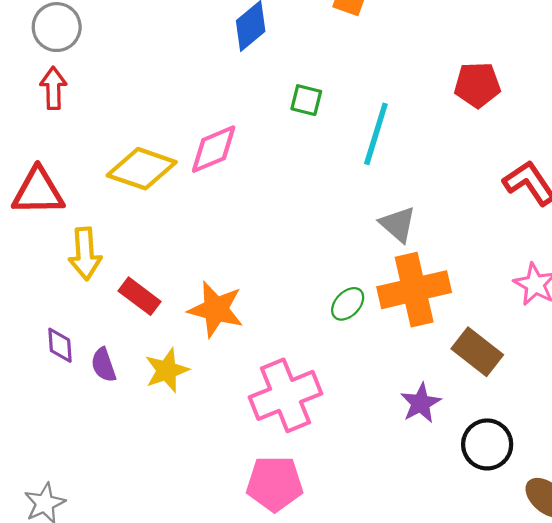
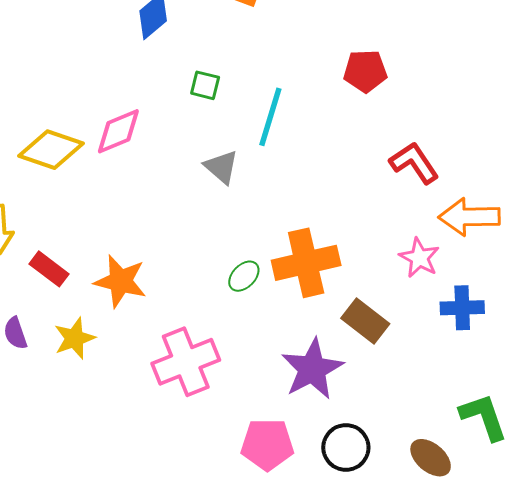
gray triangle: (398, 224) -> (221, 167), moved
purple star: (421, 403) -> (312, 369), size x1.6
black circle: (487, 444) -> (346, 447), moved
pink pentagon: (275, 484) -> (267, 444), moved

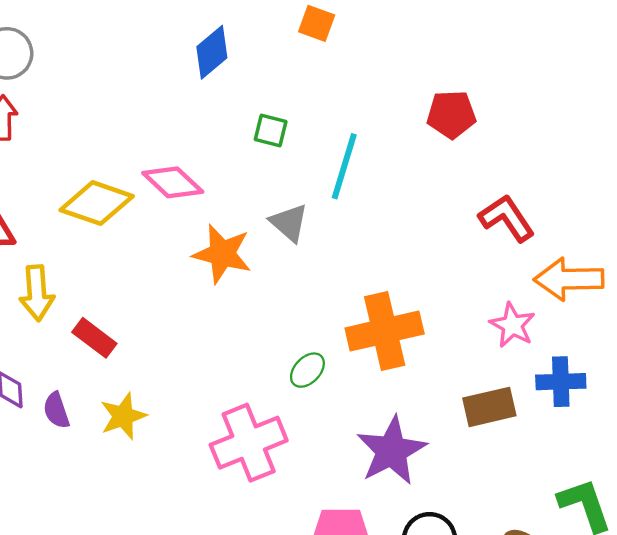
pink diamond: (118, 131) -> (173, 182), turned 66
green ellipse: (244, 276) -> (307, 370), moved
orange star: (120, 281) -> (222, 254), moved
brown rectangle: (365, 321) -> (489, 407), moved, turned -51

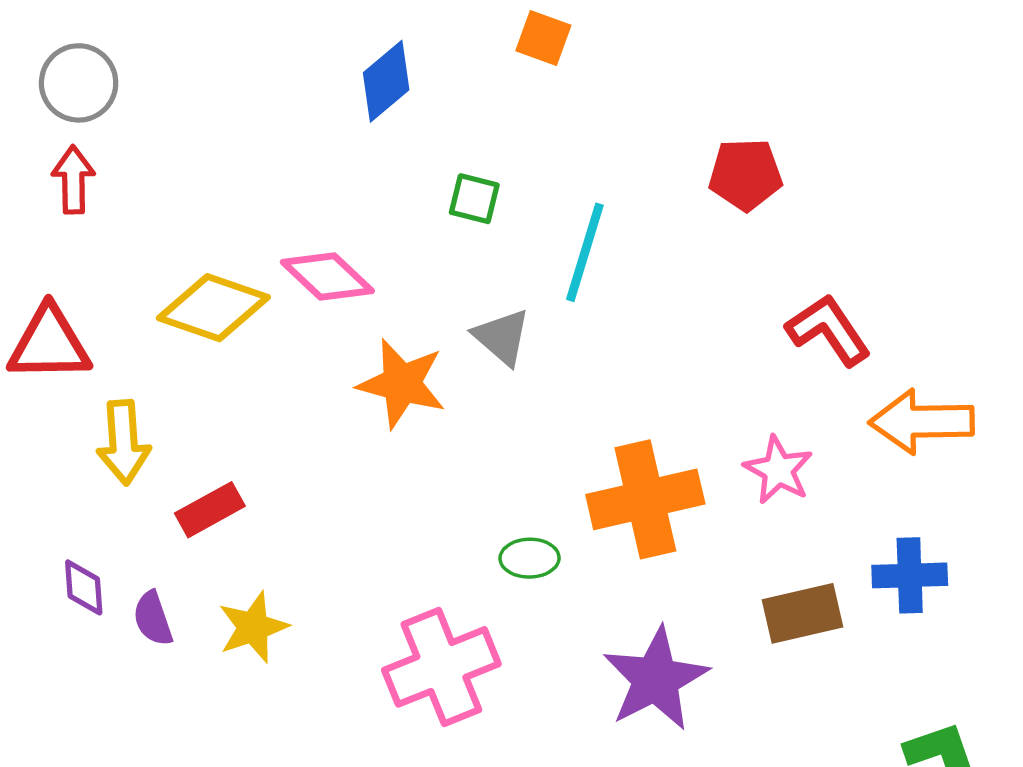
pink star: (512, 325) -> (778, 470), moved
red rectangle: (94, 338) -> (210, 510), turned -66
green ellipse: (307, 370) -> (530, 558), turned 45

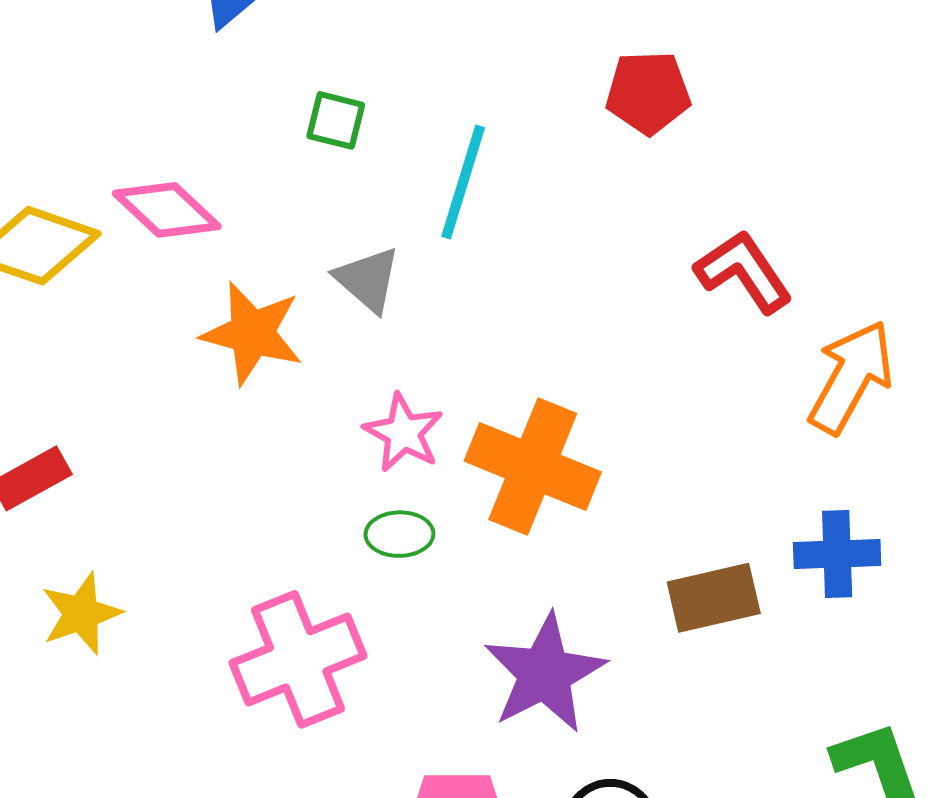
orange arrow: (922, 422) -> (851, 377), turned 120
pink star: (778, 470) -> (403, 433), moved
orange cross: (645, 499) -> (533, 466), turned 35

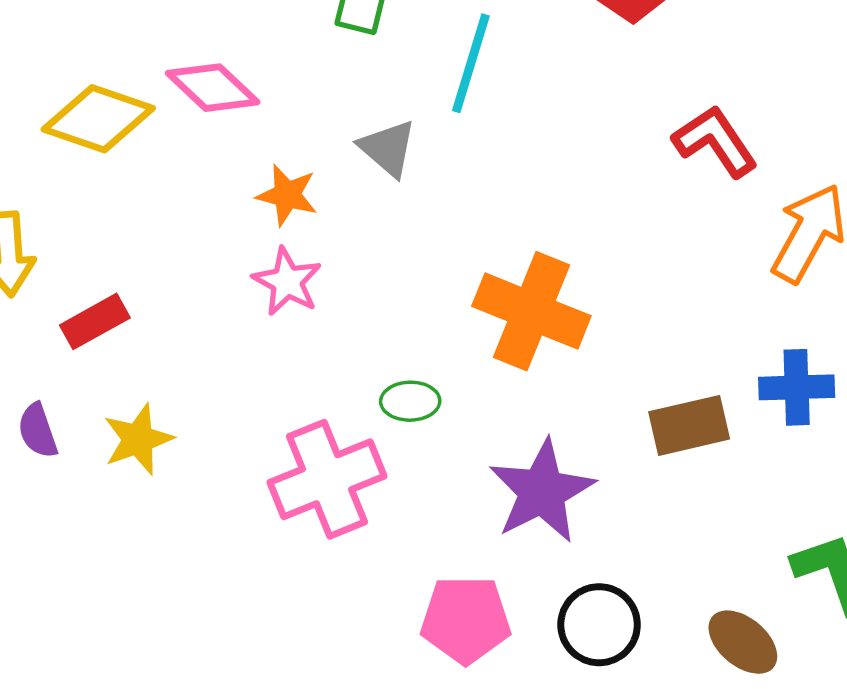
orange star: (252, 333) -> (287, 195), size x0.7
pink star: (403, 433) -> (287, 282), moved
green ellipse: (399, 534) -> (410, 401), moved

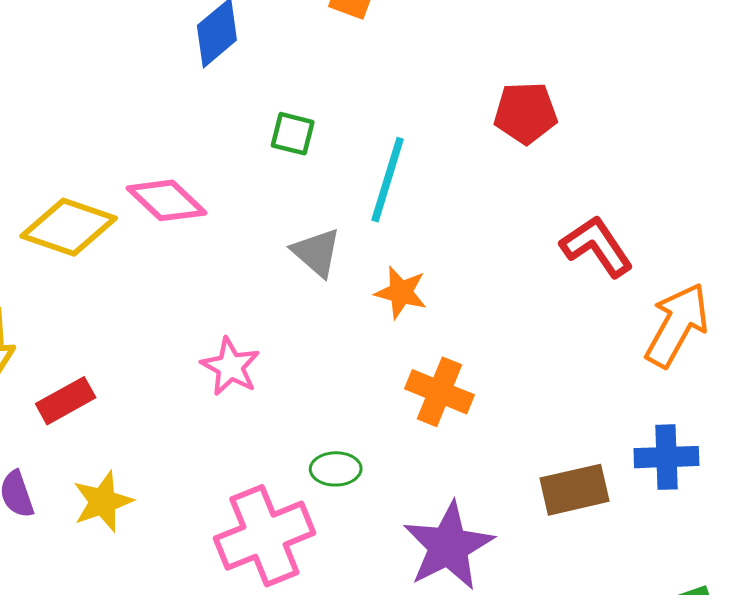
orange star: (287, 195) -> (401, 292), moved
orange cross: (531, 311) -> (439, 392), size x0.7

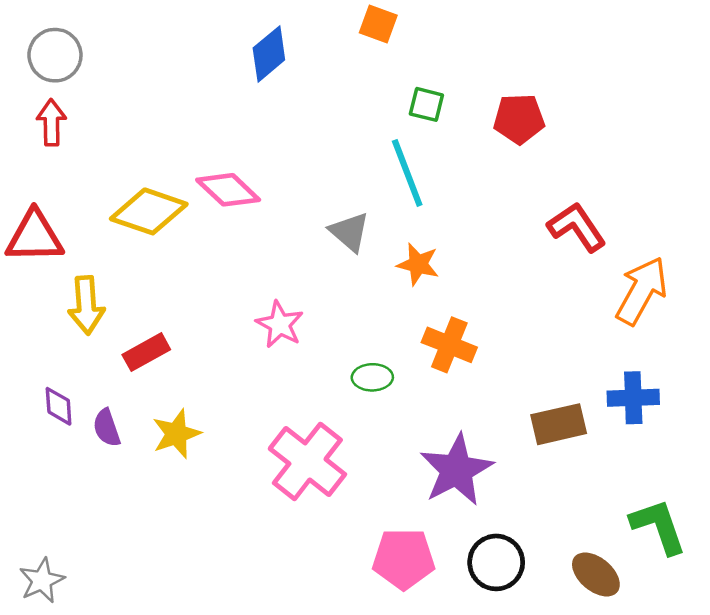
green square: (293, 134) -> (426, 104), moved
cyan line: (388, 180) -> (407, 173), turned -38
green ellipse: (336, 469) -> (372, 377), moved
pink cross: (264, 536) -> (307, 461), turned -30

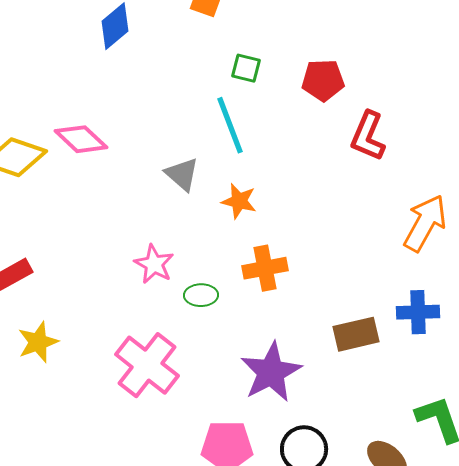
red L-shape: (577, 227) -> (368, 136), moved, turned -123
pink star: (280, 324) -> (154, 264), moved
orange cross: (449, 345) -> (265, 268), turned -33

